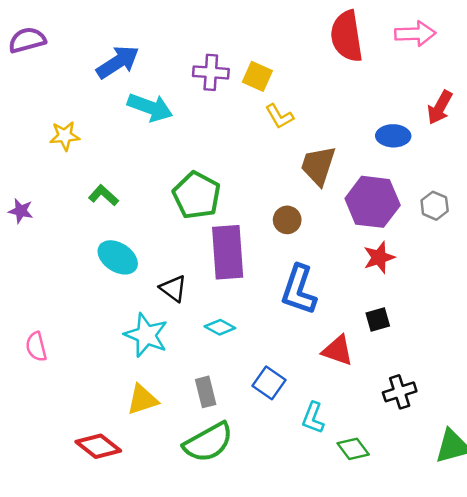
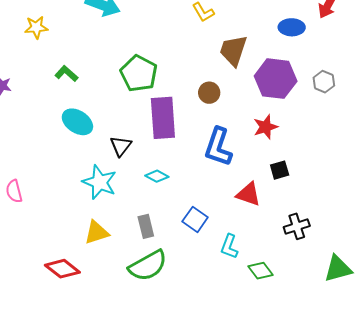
red star: (379, 257) -> (266, 127), moved
black triangle: (173, 288) -> (121, 146), turned 30

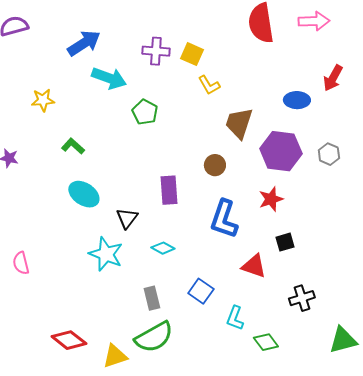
green pentagon: (139, 74) -> (145, 112), moved, size x0.7
purple rectangle: (163, 118) -> (169, 190), size x0.7
yellow triangle: (97, 232) -> (115, 356), moved

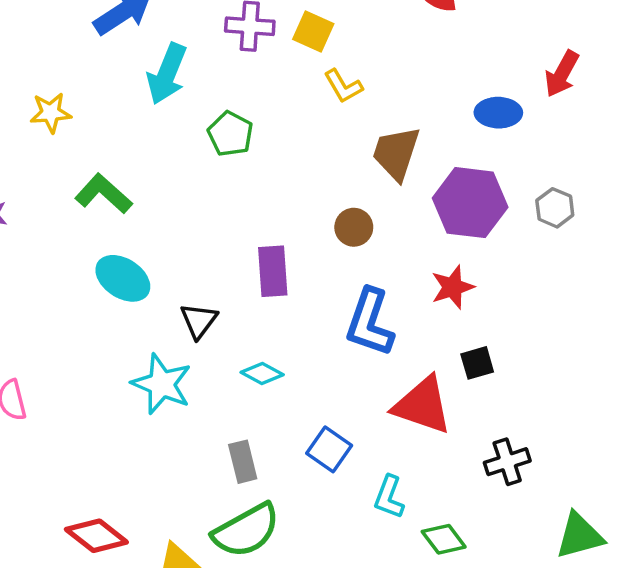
cyan arrow: (109, 78) -> (167, 74), turned 92
green L-shape: (73, 146) -> (103, 194), size x1.4
red triangle: (254, 266) -> (423, 405), size x1.4

